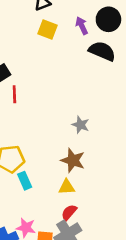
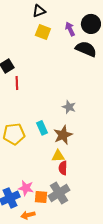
brown star: (73, 160) -> (63, 135), turned 30
cyan rectangle: (25, 181) -> (42, 128), moved
red semicircle: (69, 212) -> (63, 168), moved, turned -40

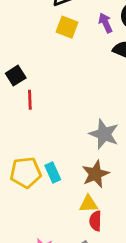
gray star: (69, 107) -> (104, 134), size x1.5
cyan rectangle: (42, 128) -> (53, 173), moved

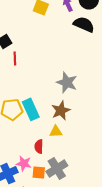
cyan rectangle: (53, 173) -> (31, 109), size x1.5
red semicircle: (95, 221) -> (39, 147), moved

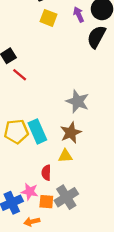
black semicircle: (84, 24) -> (96, 37), turned -85
red line: (15, 58) -> (20, 75), turned -48

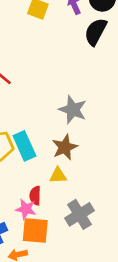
pink star: (30, 192) -> (26, 209), moved
gray cross: (66, 197) -> (80, 214), moved
orange square: (46, 202) -> (35, 230), size x1.5

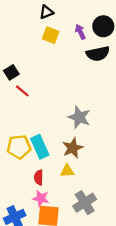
black semicircle: (96, 32) -> (98, 54), turned -130
red semicircle: (35, 196) -> (39, 177), moved

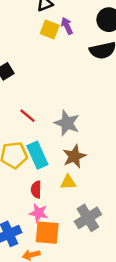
purple arrow: (80, 32) -> (67, 26), moved
red line: (22, 91) -> (28, 116), moved
gray star: (79, 117) -> (67, 123), moved

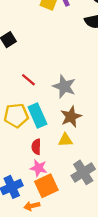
orange square: (47, 233) -> (46, 186), turned -30

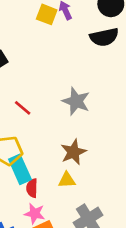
gray star: (64, 86) -> (76, 101), moved
cyan rectangle: (37, 115) -> (20, 169), moved

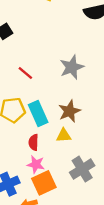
gray star: (76, 101) -> (72, 67), turned 30
cyan rectangle: (20, 169) -> (38, 113), moved

